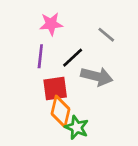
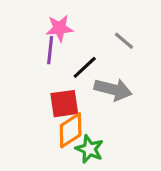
purple line: (40, 56) -> (50, 50), moved
orange diamond: (60, 111) -> (71, 130), turned 44

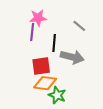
black line: (85, 67) -> (54, 43), turned -42
orange diamond: (71, 130) -> (45, 83), turned 40

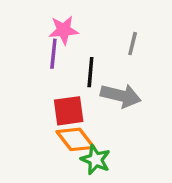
gray line: (79, 26) -> (133, 44), turned 64
orange diamond: (45, 83) -> (75, 139), turned 45

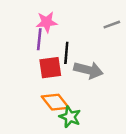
gray line: (133, 44) -> (112, 25), moved, turned 56
red square: (69, 111) -> (50, 68), moved

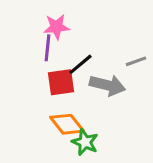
gray line: (112, 25) -> (136, 61), moved
black line: (66, 53) -> (80, 64), turned 45

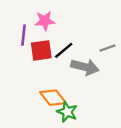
purple line: (48, 48) -> (23, 35), moved
red square: (61, 82) -> (41, 50), moved

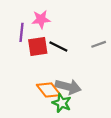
black line: (64, 50) -> (58, 47), turned 66
gray arrow: (85, 67) -> (68, 87), moved

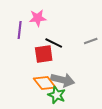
red square: (38, 47) -> (44, 54), moved

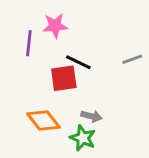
gray arrow: (63, 80) -> (92, 116), size x0.6
orange diamond: (45, 83) -> (43, 121), moved

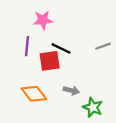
purple line: (29, 43) -> (27, 46), moved
green star: (83, 138) -> (93, 107), moved

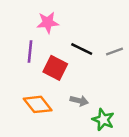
black line: (61, 48) -> (82, 49), moved
red square: (50, 61) -> (55, 68), turned 35

